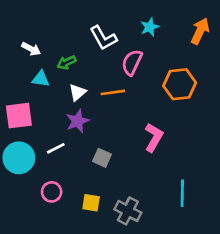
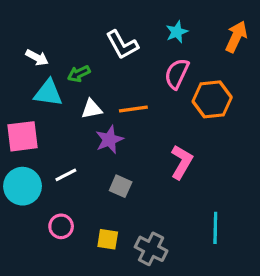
pink semicircle: (132, 62) -> (177, 74), moved
cyan triangle: (41, 79) -> (48, 93), size x1.4
white triangle: (77, 92) -> (92, 109), turned 30
purple star: (77, 121) -> (109, 140), moved

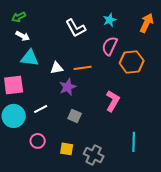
green arrow: (79, 74) -> (19, 17), moved

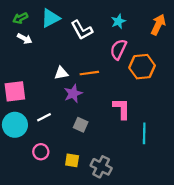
cyan triangle: (30, 58) -> (50, 18), moved, turned -36
pink L-shape: (113, 101) -> (122, 109), turned -30
cyan line: (134, 142) -> (144, 133), moved

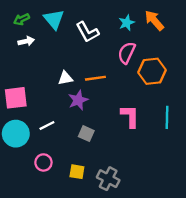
cyan triangle: (50, 18) -> (54, 19), turned -42
orange arrow: (158, 25) -> (154, 20), moved, turned -66
white arrow: (25, 39) -> (26, 41), turned -40
cyan line: (144, 133) -> (167, 117), moved

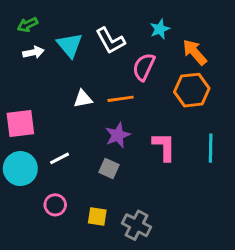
cyan triangle: (54, 19) -> (70, 45), moved
orange arrow: (154, 20) -> (195, 52), moved
pink semicircle: (127, 53) -> (144, 67), moved
purple star: (78, 100) -> (118, 135), moved

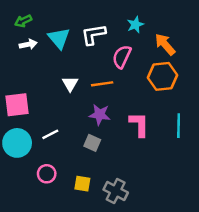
white L-shape: (110, 41) -> (93, 34), turned 110
white triangle: (83, 99) -> (70, 84), turned -49
purple star: (118, 135) -> (100, 115), turned 30

